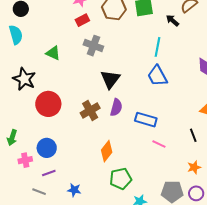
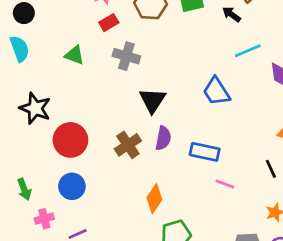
cyan line: (157, 47) -> (248, 51), moved, turned 60
green triangle: (53, 53) -> (74, 55), moved
green arrow: (12, 138) -> (24, 189), turned -35
blue circle: (47, 148) -> (72, 186), moved

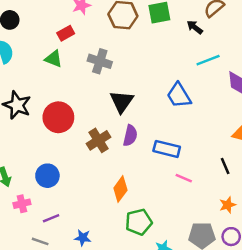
red rectangle: (109, 23) -> (66, 33), moved
red circle: (70, 140) -> (58, 117), moved

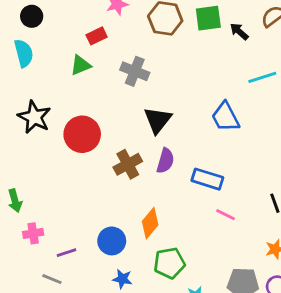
black arrow: (195, 27) -> (239, 31), moved
green triangle: (54, 59) -> (80, 65), turned -48
blue circle: (47, 176) -> (112, 241), moved
blue star: (83, 238) -> (122, 279), moved

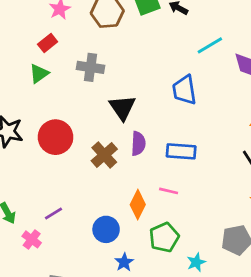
blue trapezoid: (225, 117) -> (184, 90), turned 32
pink line: (225, 215) -> (169, 191), moved
pink cross: (33, 233) -> (32, 239), turned -30
purple line: (66, 253) -> (53, 214), moved
blue star: (122, 279) -> (124, 262), turned -30

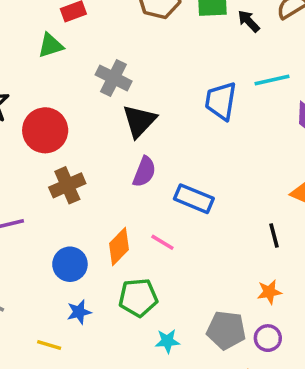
gray cross: (91, 67) -> (114, 78), moved
blue trapezoid: (184, 90) -> (221, 101), moved
brown cross: (104, 155) -> (67, 185), moved

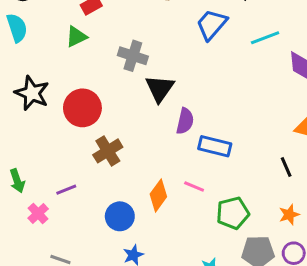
blue trapezoid: (221, 101) -> (212, 24), moved, turned 40
purple semicircle: (144, 172) -> (185, 121), moved
green pentagon: (138, 298) -> (233, 213), moved

